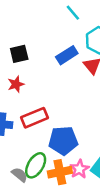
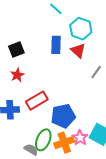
blue rectangle: (67, 55) -> (56, 45), turned -48

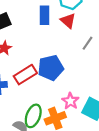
blue pentagon: (63, 116) -> (51, 68), moved
pink star: (80, 138) -> (70, 101), moved

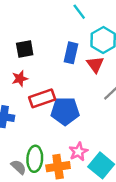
red rectangle: (25, 75) -> (42, 98), moved
green ellipse: (33, 116) -> (35, 159), turned -30

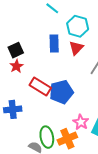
red triangle: (95, 64) -> (76, 48), turned 35
red star: (20, 79) -> (16, 66), moved
red rectangle: (42, 98) -> (40, 86), turned 65

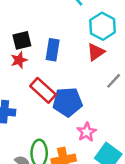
blue rectangle: (54, 43) -> (53, 50), moved
pink star: (81, 122) -> (87, 132), moved

